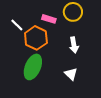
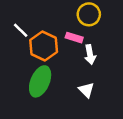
pink rectangle: (49, 19) -> (74, 38), moved

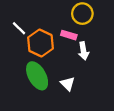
green ellipse: (40, 81) -> (37, 76), turned -52
white triangle: (86, 90) -> (68, 84), moved

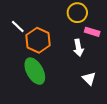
pink rectangle: (69, 35) -> (92, 32), moved
white triangle: (68, 84) -> (89, 79), moved

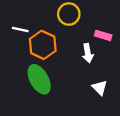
yellow circle: (77, 13) -> (69, 14), moved
white line: (18, 26) -> (20, 29), turned -32

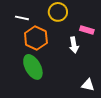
white line: (20, 29) -> (22, 18), moved
white triangle: (100, 88) -> (88, 85), moved, turned -32

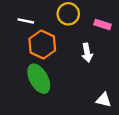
pink rectangle: (87, 30) -> (102, 24), moved

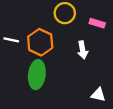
white line: (26, 21) -> (11, 40), moved
green ellipse: (39, 79) -> (37, 75), turned 36

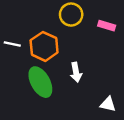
white arrow: (83, 50) -> (76, 72), moved
green ellipse: (37, 75) -> (40, 82), turned -36

